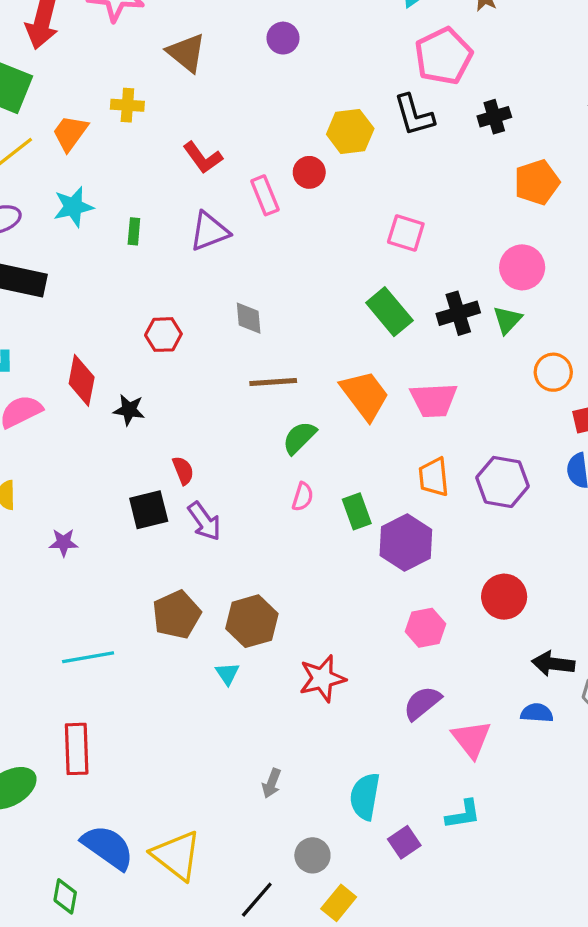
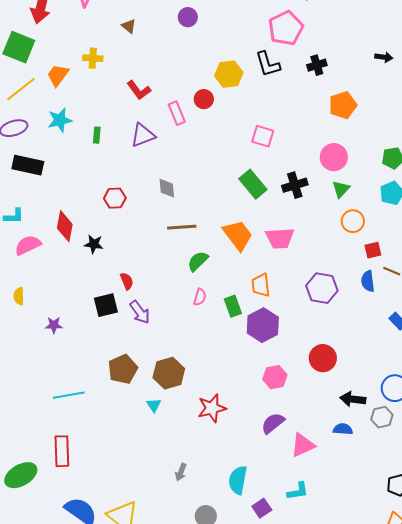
brown triangle: (186, 53) -> (129, 26), size x0.6
green triangle: (507, 320) -> (341, 189), moved
orange trapezoid: (434, 477) -> (261, 285), moved
pink triangle: (471, 739) -> (303, 445), turned 44

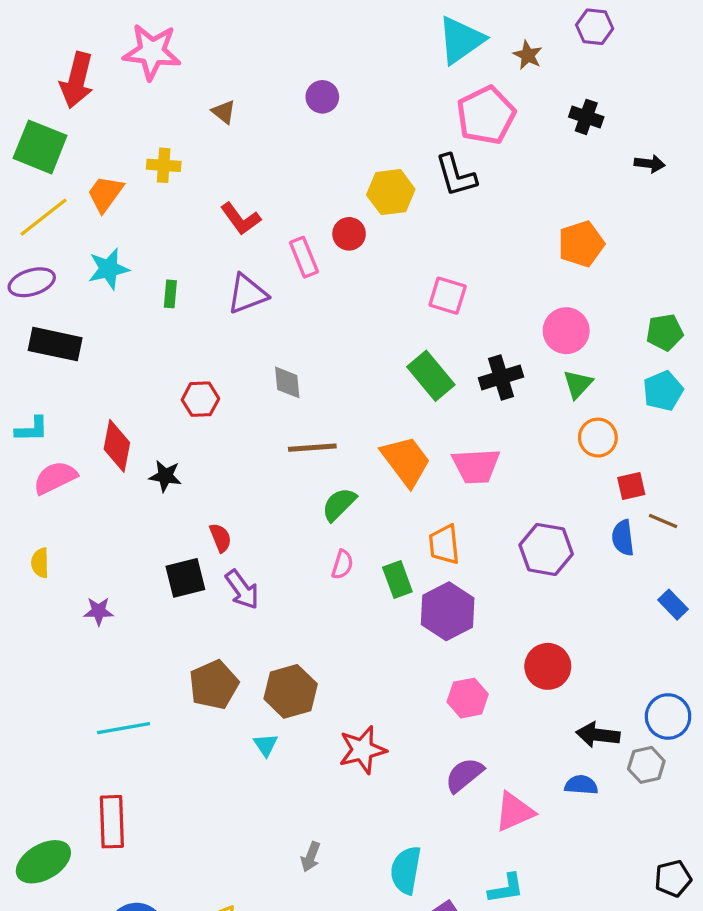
black cross: (317, 65) -> (586, 117), moved, turned 36

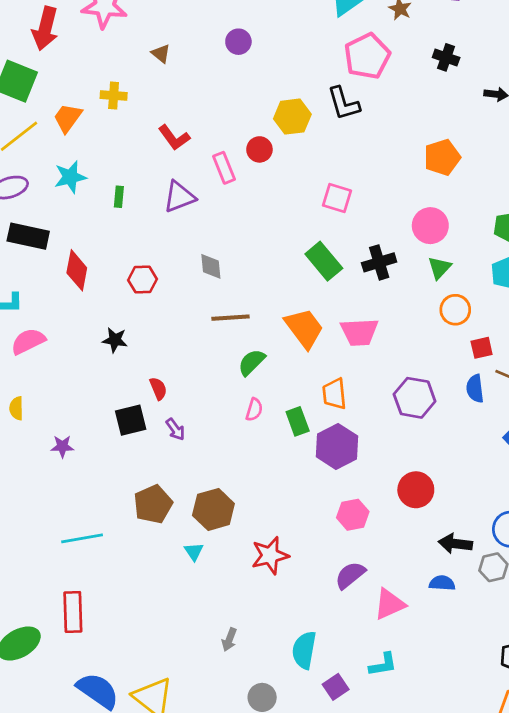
red diamond: (117, 446) -> (77, 270), moved
purple arrow: (242, 590) -> (175, 429), size x0.7

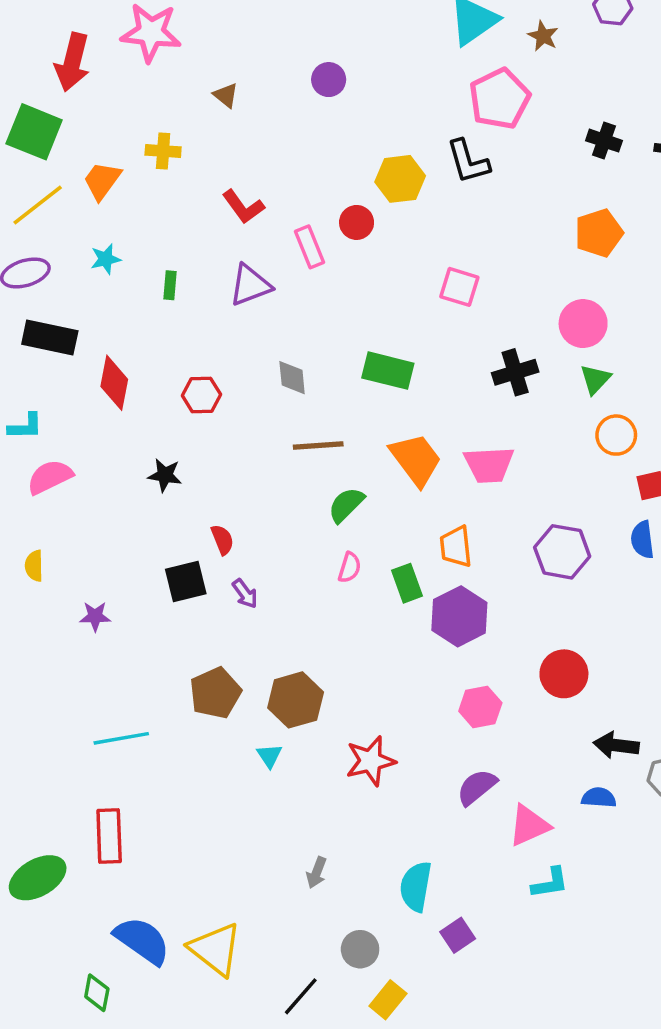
black cross: (446, 57) -> (604, 141), moved
cyan star: (70, 177) -> (106, 259), size x0.7
green rectangle: (324, 261) -> (388, 371), moved, turned -36
cyan L-shape: (383, 665) -> (550, 883), moved

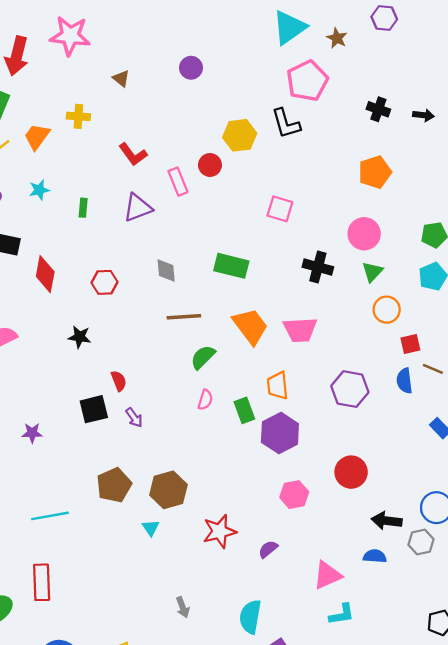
black cross: (515, 372) -> (318, 267), turned 32
purple semicircle: (477, 787) -> (268, 549), moved, size x0.7
gray arrow: (316, 873) -> (183, 607), turned -42

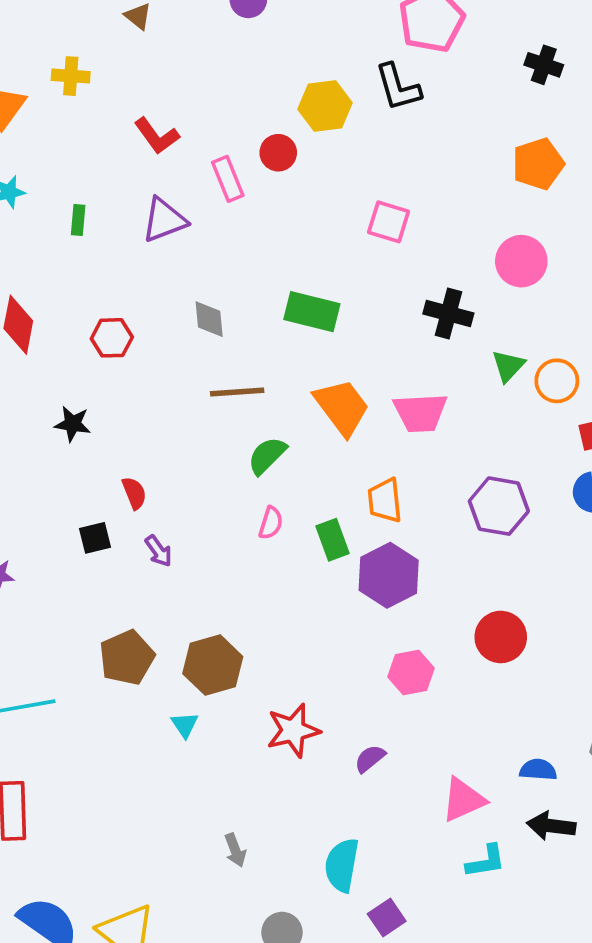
green triangle: (372, 272) -> (508, 366), moved
black square: (94, 409) -> (95, 538), size x0.7
black arrow: (387, 521) -> (551, 826), moved

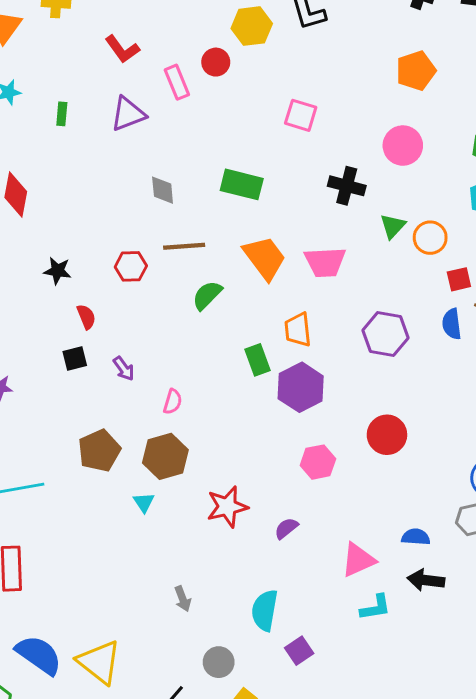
red hexagon: (112, 338) -> (131, 266), moved
red semicircle: (134, 493) -> (86, 317), moved
pink semicircle: (271, 523) -> (173, 402), moved

